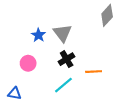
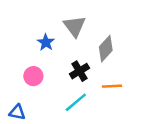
gray diamond: (107, 15) -> (106, 49), moved
gray triangle: (62, 33) -> (75, 26), moved

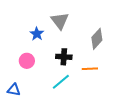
gray diamond: (106, 49) -> (97, 39), moved
black cross: (80, 71) -> (64, 57), turned 35

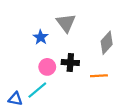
pink circle: (27, 61) -> (47, 67), moved
cyan line: (61, 82) -> (37, 90), moved

